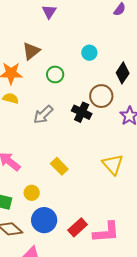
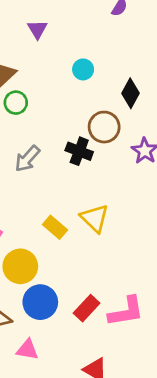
purple triangle: (49, 12) -> (37, 29), moved
green circle: (55, 74) -> (16, 103), moved
yellow triangle: (113, 164) -> (95, 218), moved
yellow circle: (32, 193) -> (20, 266), size x1.6

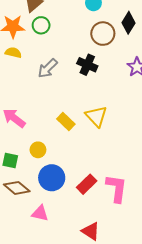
brown circle: (104, 127) -> (103, 34), moved
yellow circle: (20, 266) -> (38, 150), size x0.6
pink L-shape: (126, 311) -> (116, 188), turned -76

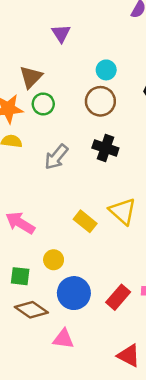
brown circle: (103, 34) -> (100, 101), moved

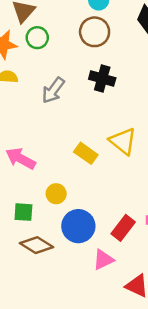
pink triangle: (63, 339) -> (103, 260), moved, turned -30

